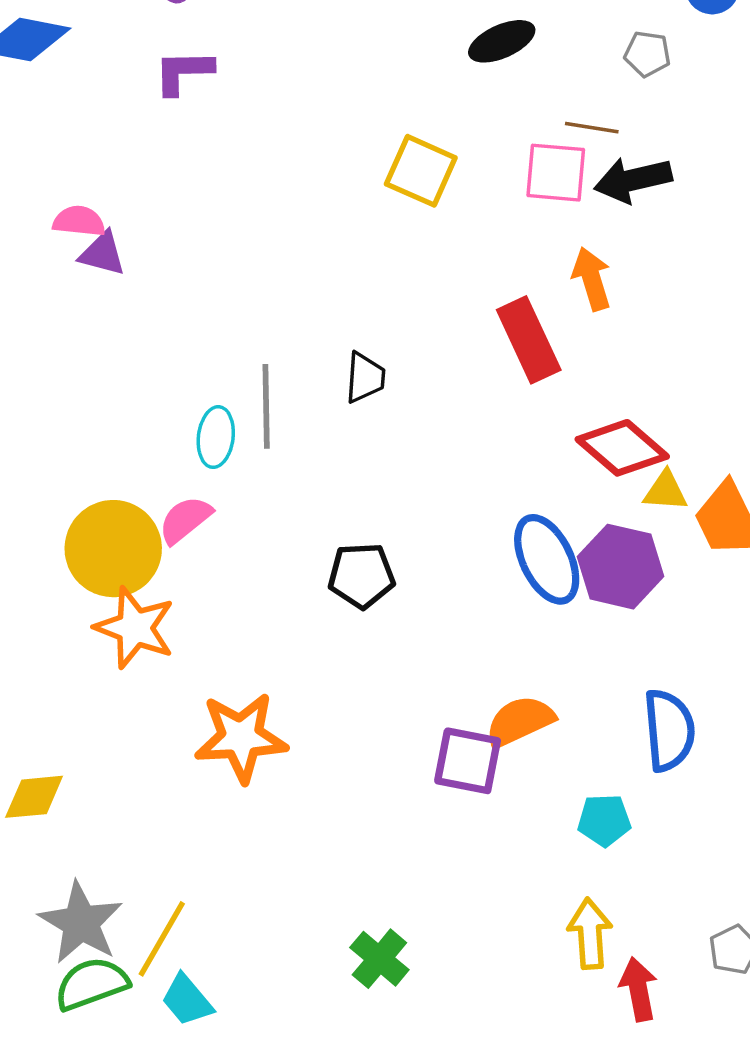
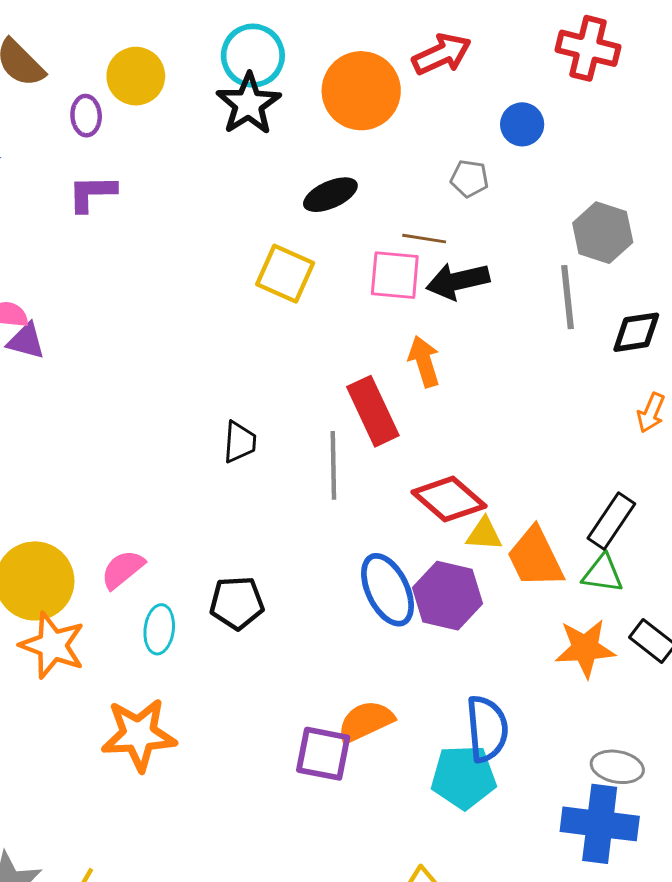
black ellipse: (502, 41) -> (330, 195), moved
gray line: (266, 406) -> (333, 465), moved
cyan ellipse: (216, 437) -> (159, 629), moved
pink semicircle: (185, 520) -> (123, 569), moved
cyan pentagon: (604, 820) -> (464, 777), moved, size x1.5

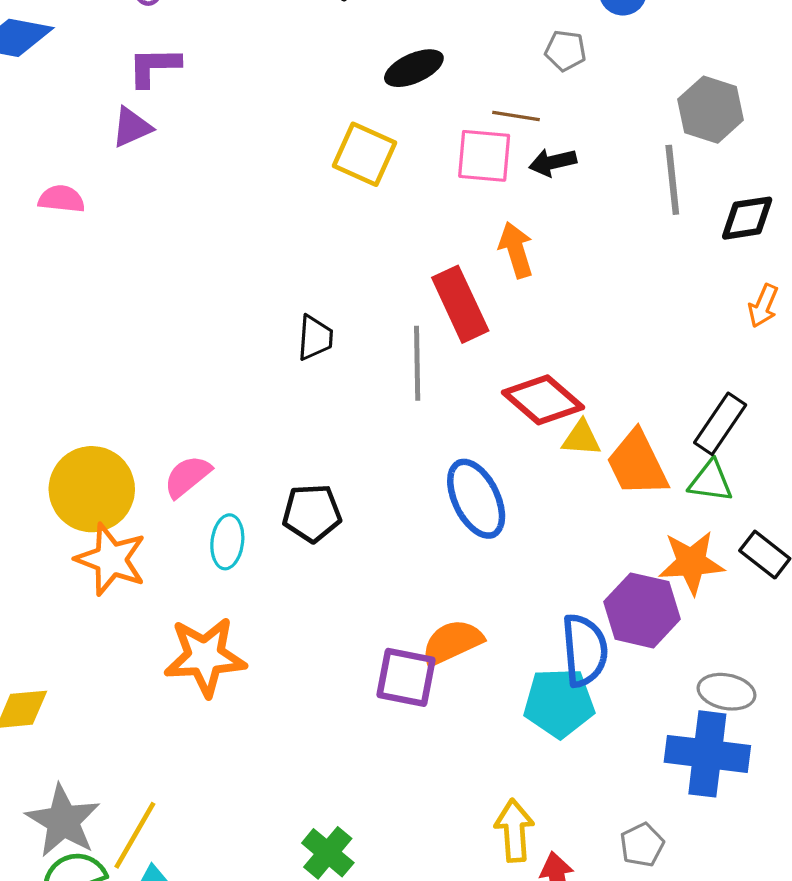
black arrow: (458, 281) -> (553, 162), size x0.7
purple triangle: (26, 341) -> (132, 127), moved, turned -39
purple hexagon: (448, 596) -> (642, 610), moved

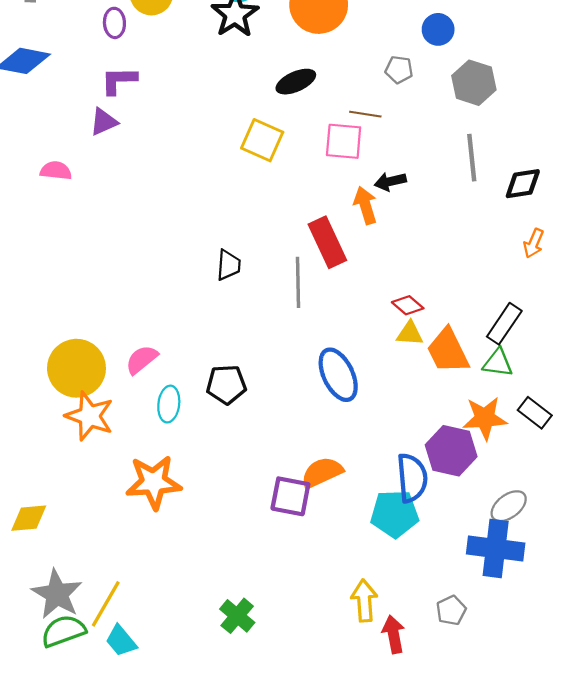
gray hexagon: (711, 110) -> (474, 83), moved
black arrow: (553, 162) -> (390, 181), moved
red diamond: (543, 400) -> (408, 305), moved, size x0.6
gray ellipse: (727, 692) -> (509, 506), turned -48

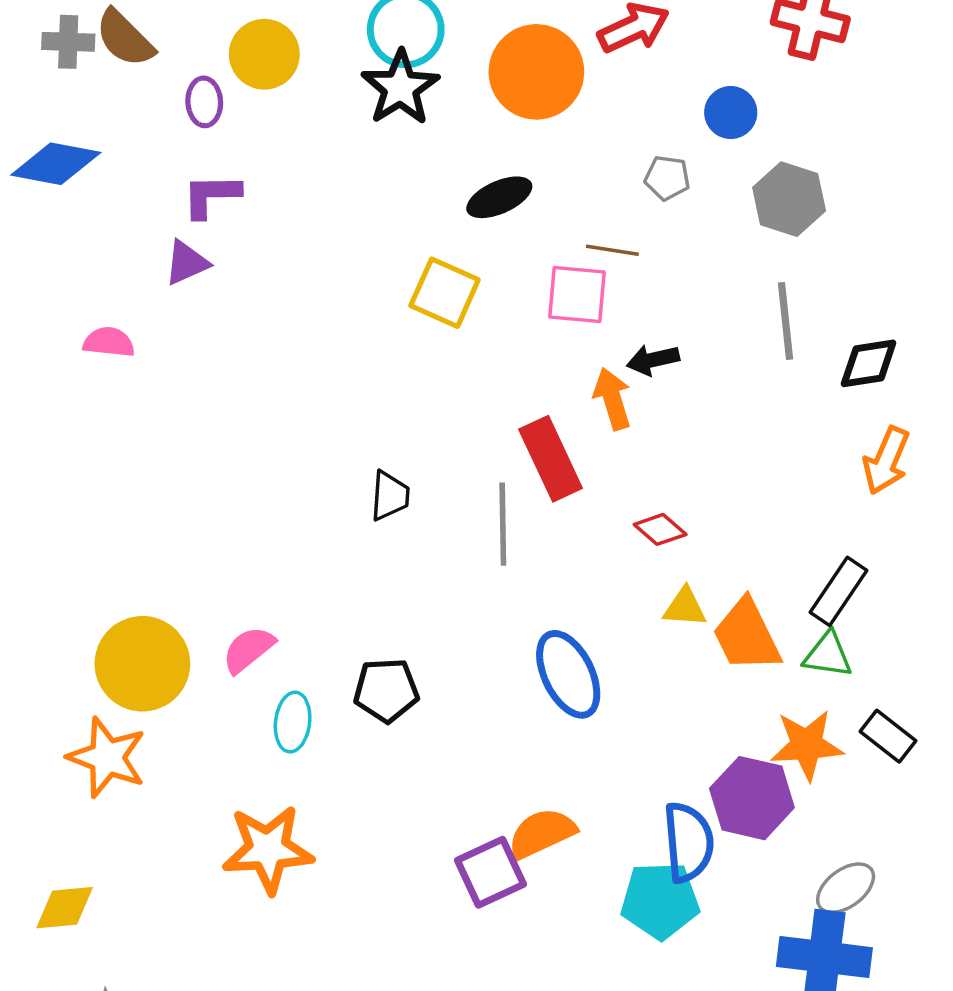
orange arrow: (534, 243) -> (886, 461), size x1.4
red diamond: (408, 305) -> (660, 529), moved
orange star: (90, 416) -> (107, 757), moved
purple square: (290, 496) -> (490, 872), turned -36

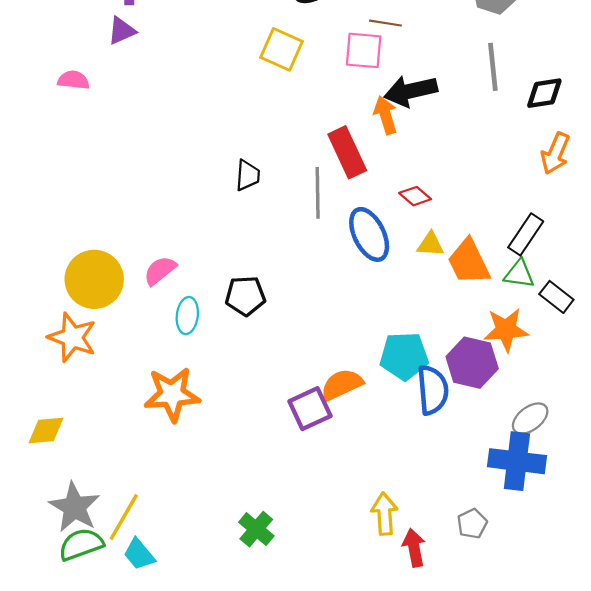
black arrow: (653, 360) -> (411, 91), size x1.6
blue ellipse: (568, 674) -> (369, 234), moved
black rectangle: (888, 736) -> (556, 297), moved
cyan pentagon: (660, 900) -> (404, 356), moved

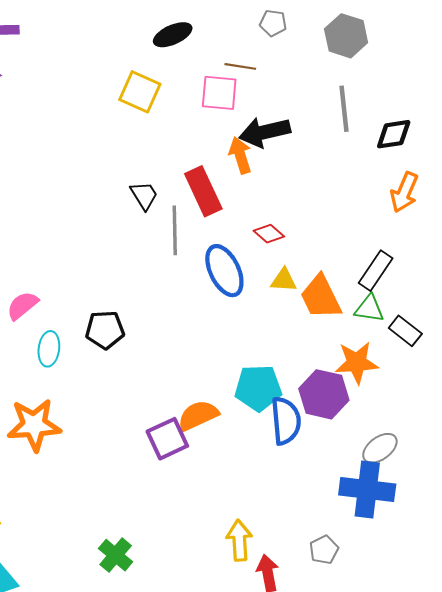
black trapezoid: (248, 175) -> (144, 195), moved, turned -36

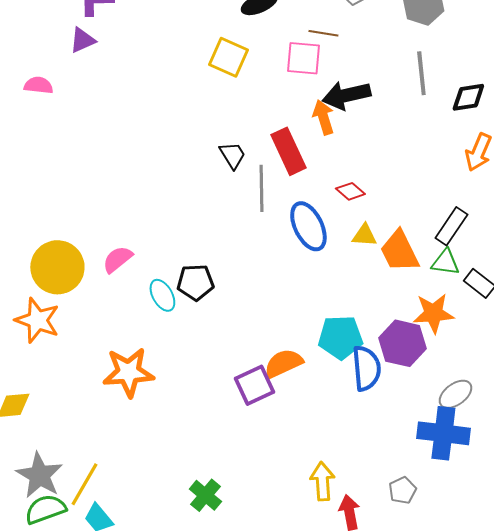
cyan ellipse: (49, 349) -> (162, 295), moved, turned -36

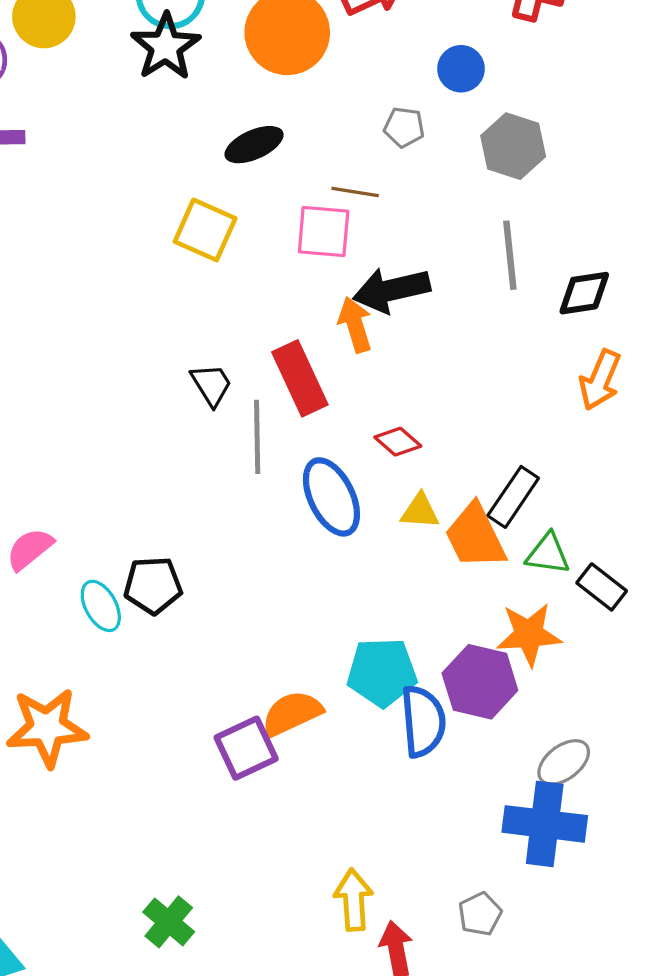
black rectangle: (451, 226) -> (513, 497), moved

